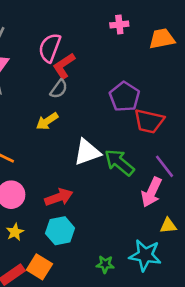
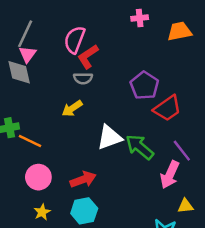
gray semicircle: (59, 89) -> (83, 78), turned 54
red trapezoid: (149, 121) -> (167, 108), turned -48

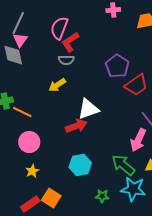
green arrow: (140, 147) -> (123, 165), moved
red arrow: (83, 180) -> (76, 126), moved
cyan hexagon: (84, 211) -> (80, 165), moved

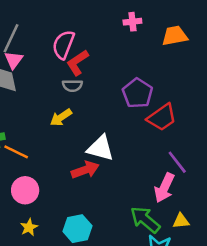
white triangle: (88, 109) -> (100, 148), turned 35
cyan hexagon: (80, 165) -> (77, 229), moved

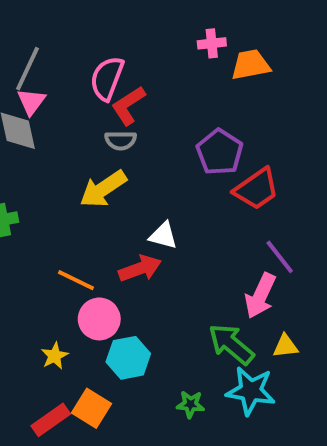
orange trapezoid: (175, 36) -> (251, 65), moved
yellow arrow: (61, 117) -> (103, 189), size x1.4
white triangle: (100, 148) -> (163, 236), size x0.7
orange line: (16, 152) -> (76, 280), moved
pink circle: (25, 190) -> (99, 319), moved

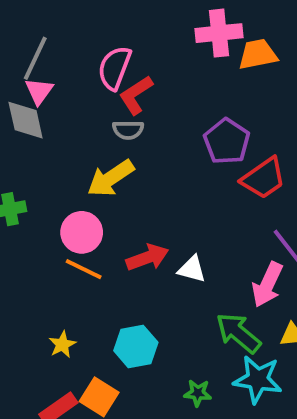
pink cross: (212, 43) -> (219, 33), size x1.6
white triangle: (163, 236) -> (192, 269), moved
pink circle: (99, 319) -> (82, 232), moved

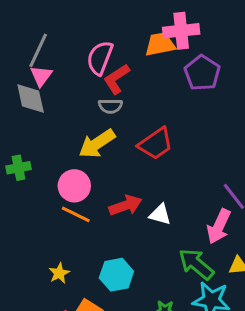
orange trapezoid: (258, 54) -> (160, 44), moved
purple pentagon: (227, 141) -> (202, 73), moved
red trapezoid: (263, 178) -> (156, 144), moved

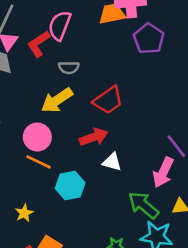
red L-shape: (116, 79) -> (39, 44), moved
red arrow: (125, 205) -> (94, 137), moved
cyan hexagon: (116, 275) -> (70, 186), moved

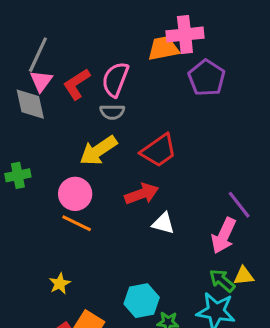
pink semicircle: (60, 26) -> (115, 79), moved
cyan hexagon: (70, 186) -> (142, 301), moved
green arrow: (144, 205) -> (222, 280), moved, size x0.7

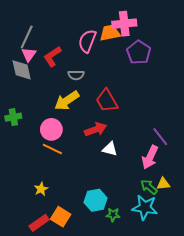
pink semicircle: (115, 79) -> (87, 41), moved
red trapezoid: (159, 151) -> (107, 101), turned 95

